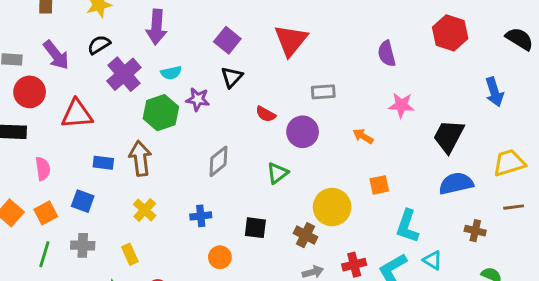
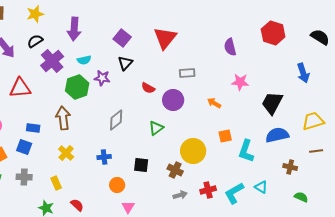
blue rectangle: (103, 163) -> (33, 128), moved
cyan L-shape: (407, 226) -> (246, 151), moved

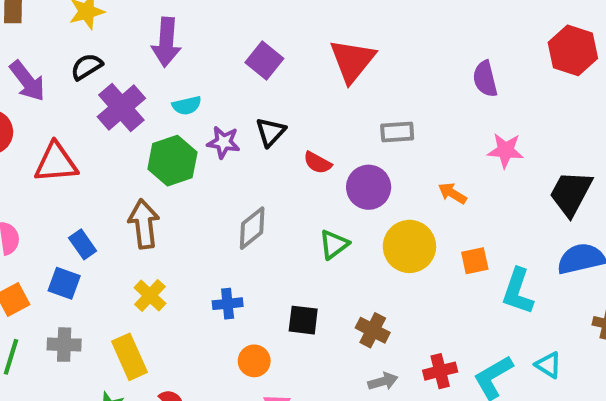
black triangle: (125, 63) -> (271, 132), moved
blue rectangle: (33, 128) -> (83, 244), turned 48
yellow circle: (193, 151) -> (409, 246), moved
yellow rectangle: (56, 183) -> (130, 357), size x1.5

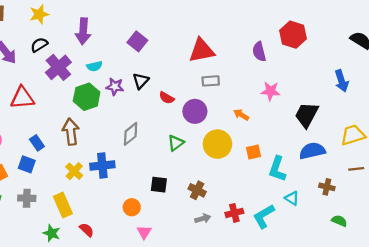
red hexagon: (573, 50) -> (293, 35), moved
red triangle: (352, 61) -> (202, 50), moved, turned 40
blue cross: (228, 304) -> (102, 166), moved, size x1.5
cyan triangle: (548, 365) -> (292, 198), moved

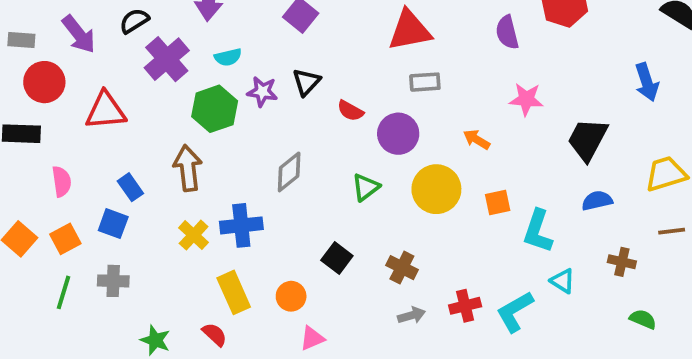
blue semicircle: (312, 151) -> (597, 201), size x0.7
black square: (159, 185) -> (337, 258), turned 30
yellow rectangle: (63, 205) -> (234, 292), moved
pink triangle: (144, 232) -> (312, 338), turned 35

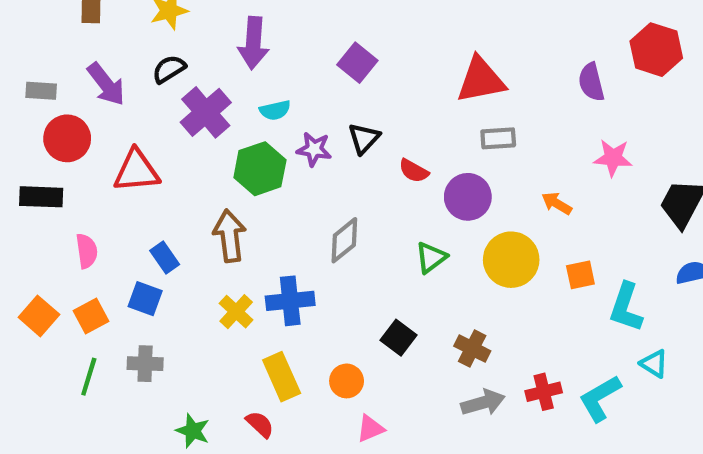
gray arrow: (412, 315) -> (483, 403), size x1.4

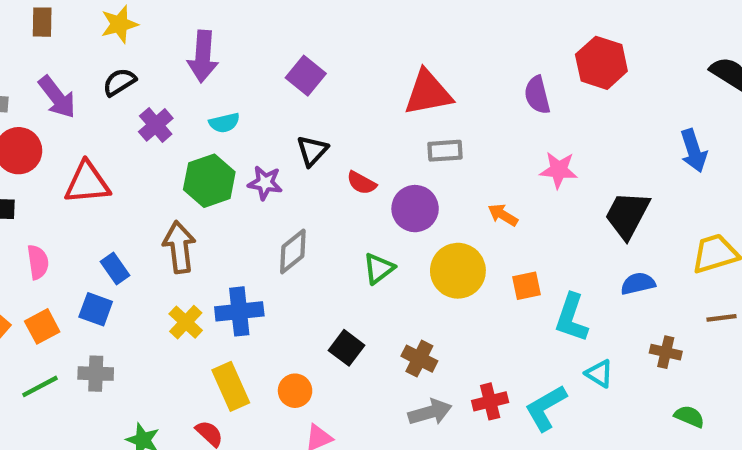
purple cross: (206, 112) -> (156, 125), size x0.7
purple star: (314, 149) -> (265, 183), moved
green line: (89, 377) -> (40, 386), turned 45

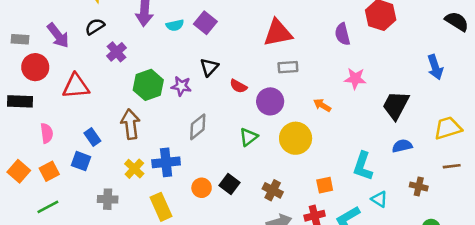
cyan semicircle: (224, 123) -> (175, 25), moved
orange square: (526, 286) -> (325, 185), moved
gray cross: (96, 374) -> (108, 199), moved
orange circle: (295, 391) -> (202, 188), moved

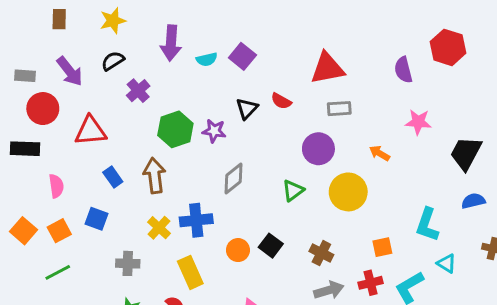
red semicircle: (238, 86) -> (281, 101), moved
blue rectangle: (92, 137) -> (113, 177), moved

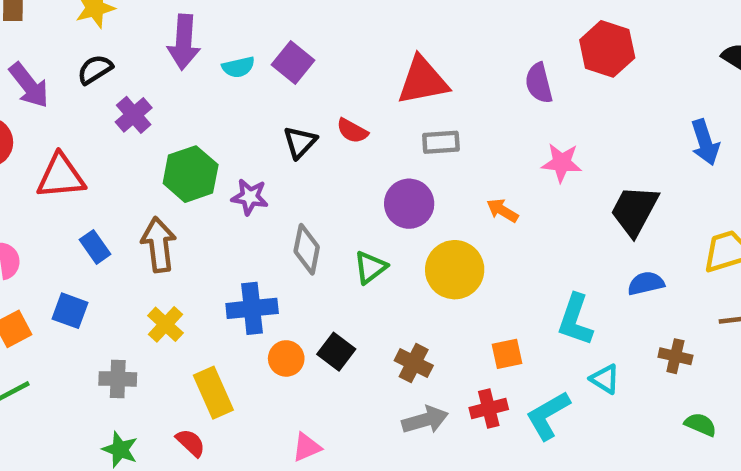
purple star: (214, 131) -> (250, 197), moved
gray diamond: (233, 179) -> (307, 249), moved, turned -40
blue cross: (196, 220) -> (252, 308), moved

